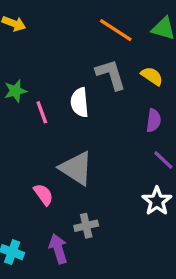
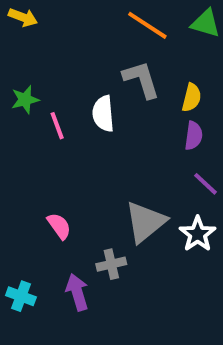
yellow semicircle: (152, 76) -> (192, 98), moved, turned 70
gray triangle: (76, 168) -> (145, 222), moved, turned 48

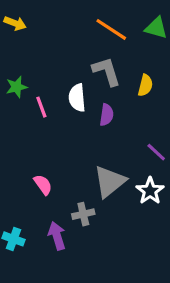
purple semicircle: (194, 136) -> (107, 115), moved

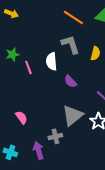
purple semicircle: (107, 115) -> (70, 81), moved, turned 128
pink semicircle: (43, 185) -> (21, 117), moved

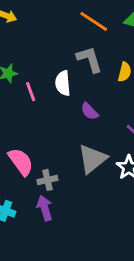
pink semicircle: (21, 117) -> (21, 162), size x1.5
gray cross: (55, 136) -> (47, 180), moved

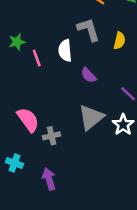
purple arrow: (45, 208) -> (49, 179), moved

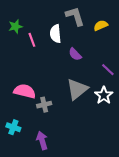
yellow semicircle: (119, 41) -> (101, 25), turned -128
pink semicircle: (28, 120) -> (25, 91), turned -40

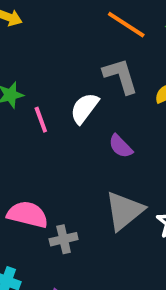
white semicircle: (55, 34) -> (84, 108), turned 42

